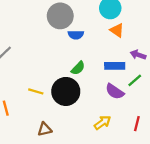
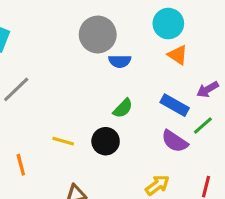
purple arrow: (138, 55) -> (208, 89), turned -48
blue rectangle: (115, 66) -> (175, 105), turned 30
black circle: (66, 91) -> (106, 141), size x0.7

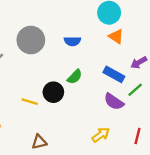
gray circle: (98, 35) -> (31, 40), moved
black circle: (106, 141) -> (53, 92), moved

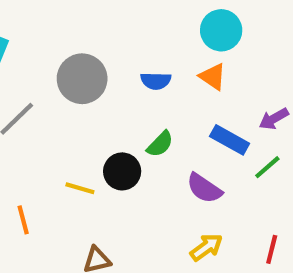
orange triangle: (116, 36) -> (213, 77), moved
purple semicircle: (114, 102) -> (204, 188), moved

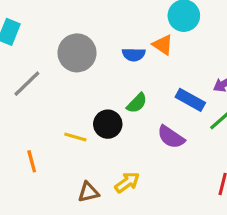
orange triangle: (213, 77) -> (163, 45), moved
yellow arrow: (206, 247) -> (127, 182), moved

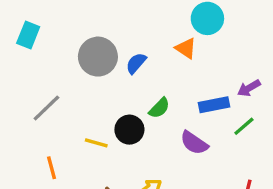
blue semicircle: (134, 55) -> (136, 63), moved, turned 130
gray line: (27, 84) -> (46, 108), moved
blue rectangle: (190, 100) -> (214, 105), turned -40

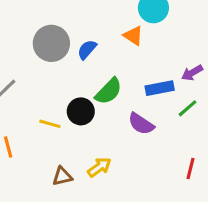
green semicircle: (159, 108) -> (109, 91), size x1.4

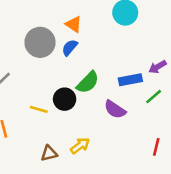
orange triangle: (133, 36) -> (74, 24), moved

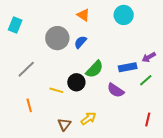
orange triangle: (74, 24) -> (83, 15), moved
brown triangle: (49, 153) -> (64, 124), turned -40

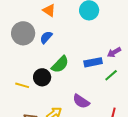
purple semicircle: (116, 90) -> (81, 101), moved

